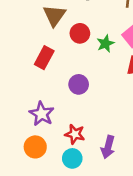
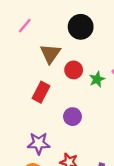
purple star: (42, 114) -> (39, 143), turned -30

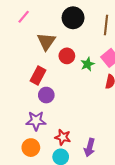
purple circle: (72, 117) -> (46, 95), moved

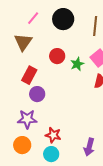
pink line: (24, 17) -> (33, 18), moved
brown triangle: (46, 41) -> (23, 42), moved
purple arrow: (90, 148) -> (89, 147), moved

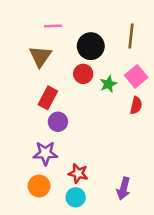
pink line: (33, 18) -> (53, 26), turned 48
black circle: (63, 19) -> (91, 46), moved

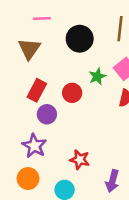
red circle: (83, 74) -> (72, 93), moved
purple star: (45, 153) -> (34, 146), turned 30
red star: (78, 173) -> (80, 160), moved

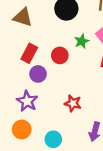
brown triangle: (29, 49) -> (23, 17), turned -48
red star: (80, 160) -> (73, 103), moved

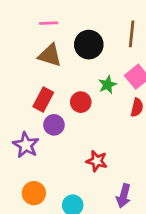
brown triangle: (23, 17) -> (50, 55), moved
purple star: (27, 101) -> (26, 145), moved

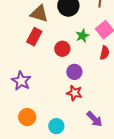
red rectangle: (43, 99) -> (34, 37), moved
purple circle: (54, 125) -> (74, 72), moved
purple arrow: (124, 196) -> (94, 119), turned -60

